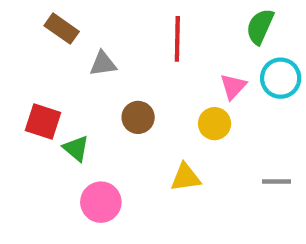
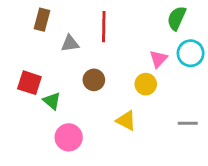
brown rectangle: (62, 29) -> (42, 20), turned 70
red line: (177, 39) -> (104, 27), moved
yellow triangle: (186, 177) -> (126, 121), turned 35

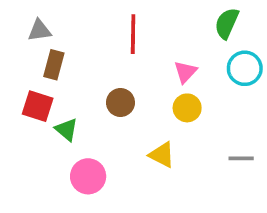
brown rectangle: (42, 20) -> (54, 65), moved
gray triangle: (70, 43) -> (39, 30), moved
pink triangle: (158, 59) -> (185, 72), moved

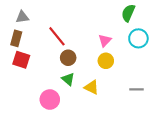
red line: (133, 34) -> (57, 36), moved, turned -40
brown rectangle: (54, 65) -> (16, 38), moved
green triangle: (66, 130) -> (68, 79), moved

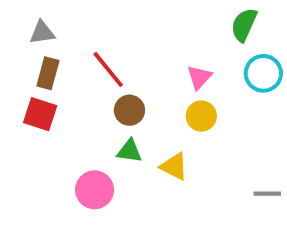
brown rectangle: (16, 38) -> (48, 73), moved
green triangle: (68, 79) -> (129, 151), turned -32
gray line: (136, 89) -> (267, 194), moved

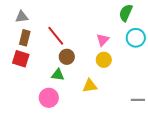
green triangle: (129, 151) -> (58, 75), moved
yellow triangle: (174, 166) -> (90, 86), turned -35

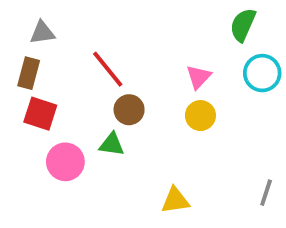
brown rectangle: (25, 38) -> (29, 73), moved
yellow triangle: (90, 86) -> (175, 200), moved
pink circle: (49, 98) -> (65, 162), moved
gray line: (138, 100) -> (266, 193), turned -72

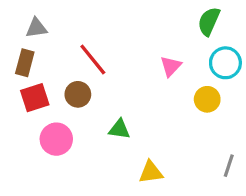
brown circle: (129, 110) -> (78, 94), moved
red square: (40, 114) -> (35, 98), turned -36
yellow circle: (200, 116) -> (207, 99), moved
green triangle: (112, 144) -> (119, 129), moved

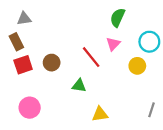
green semicircle: (209, 21) -> (118, 18), moved
red line: (93, 59) -> (91, 57), moved
brown rectangle: (25, 63) -> (16, 42), turned -42
pink circle: (56, 139) -> (30, 108), moved

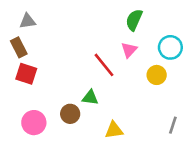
brown circle: (52, 63) -> (70, 114), moved
red square: (23, 65) -> (26, 74), turned 36

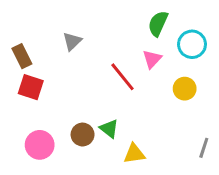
gray triangle: (28, 21) -> (72, 41), moved, turned -36
cyan circle: (170, 47) -> (192, 44), moved
green triangle: (90, 98) -> (109, 129), moved, turned 30

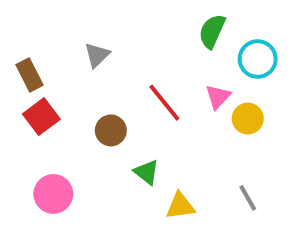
pink triangle: (152, 59) -> (218, 97), moved
red square: (31, 87) -> (41, 117), turned 35
brown circle: (83, 135) -> (111, 130), moved
gray line: (204, 148) -> (248, 198), moved, turned -48

